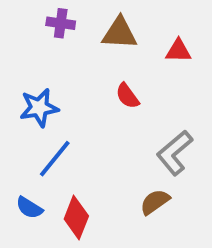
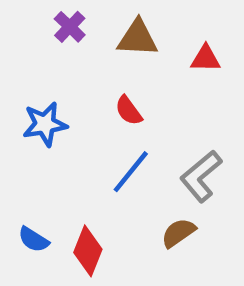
purple cross: (61, 23) -> (70, 27), turned 36
red semicircle: (127, 96) -> (129, 111), moved
blue line: (55, 159) -> (131, 172), moved

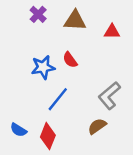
blue star: (45, 124) -> (43, 67), moved
blue line: (131, 172) -> (58, 99), moved

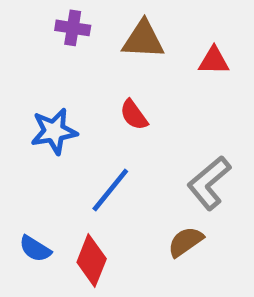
purple cross: (38, 14) -> (73, 28), turned -35
blue star: (43, 67) -> (54, 131), moved

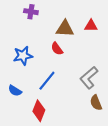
brown triangle: (143, 40) -> (65, 29), moved
brown semicircle: (186, 242) -> (96, 103), moved, turned -77
blue semicircle: (35, 249) -> (15, 91), moved

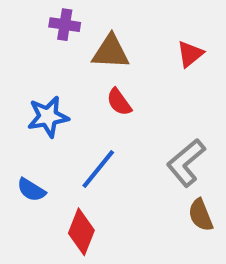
red triangle: (91, 26) -> (190, 54), turned -40
brown triangle: (65, 29) -> (111, 52), moved

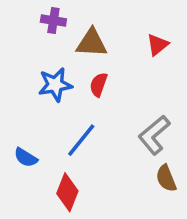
red semicircle: (119, 102) -> (99, 85), turned 55
blue star: (48, 117) -> (55, 85), moved

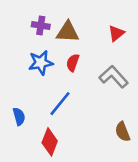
purple cross: (53, 20) -> (41, 26), moved
gray L-shape: (154, 135) -> (114, 77), moved, turned 88
blue semicircle: (26, 157) -> (19, 116), turned -138

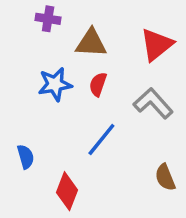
purple cross: (41, 26) -> (48, 19), moved
red triangle: (116, 33) -> (157, 45), size x1.5
blue line: (60, 104) -> (101, 139), moved

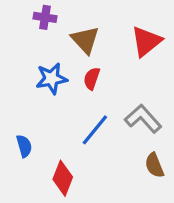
brown triangle: (91, 43) -> (85, 40), turned 44
gray L-shape: (153, 103) -> (143, 119), moved

